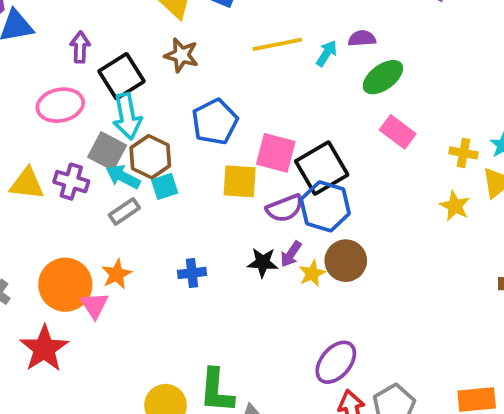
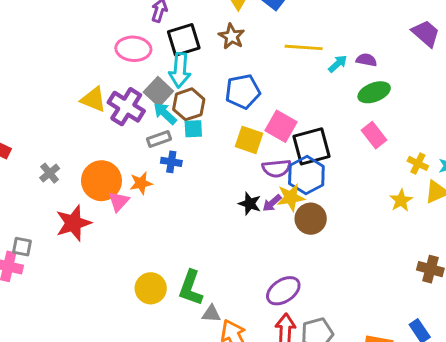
purple cross: (71, 182) -> (126, 107), size x1.4
blue cross: (192, 273) -> (171, 162), moved
yellow star: (312, 273) -> (291, 197), moved, size x1.4

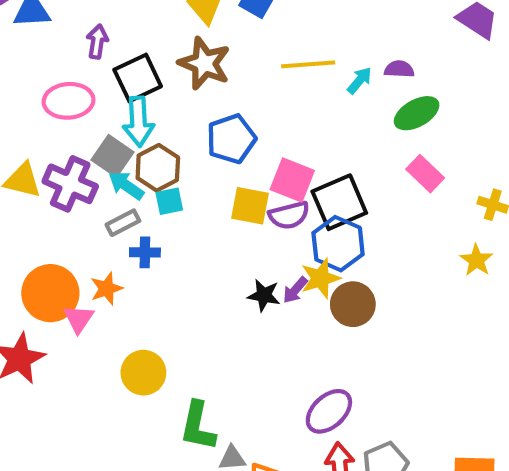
brown star: (232, 36) -> (204, 63), size x1.4
purple semicircle: (277, 168) -> (289, 215), moved
yellow circle: (151, 288) -> (143, 373), moved

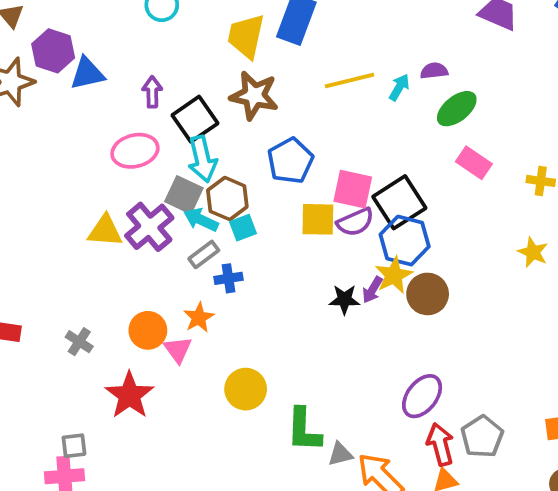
purple cross: (70, 184) -> (149, 227), turned 36
yellow star: (476, 260) -> (533, 252), moved
orange circle: (50, 293) -> (148, 330), size x0.7

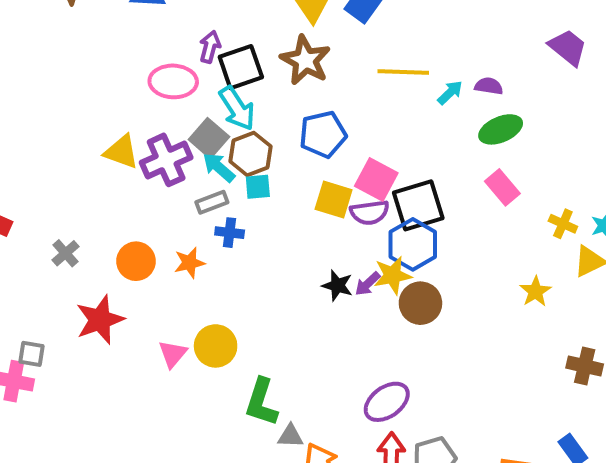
purple arrow: (152, 92) -> (210, 47), moved
cyan arrow: (202, 159) -> (237, 108), turned -36
pink triangle: (178, 350) -> (173, 354), moved

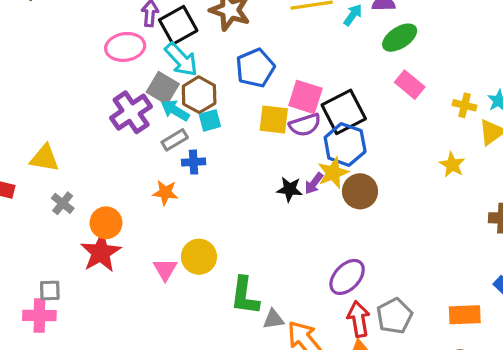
yellow triangle: (122, 152) -> (44, 158), moved
orange circle: (136, 261) -> (106, 223), moved
orange star: (189, 263) -> (165, 193), turned 30

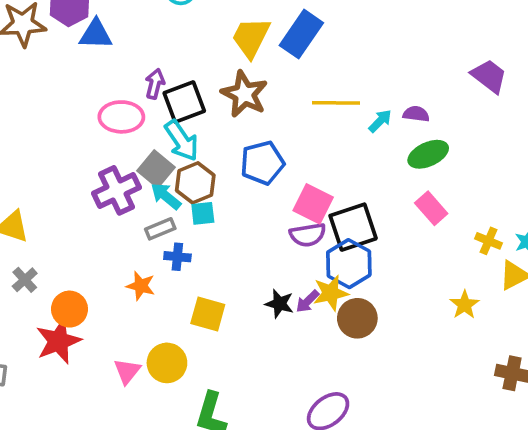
yellow square: (274, 120) -> (208, 314), moved

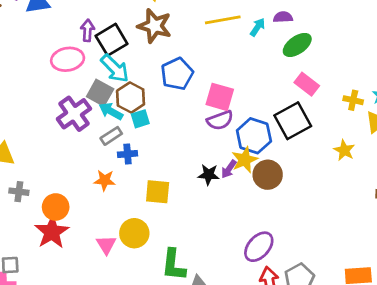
black square: (353, 227) -> (293, 121), moved
gray cross: (25, 280) -> (19, 192), turned -30

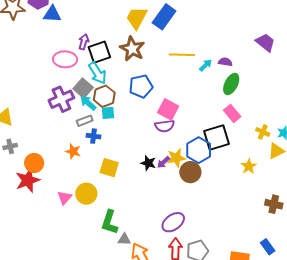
green ellipse: (297, 45) -> (231, 84), turned -40
blue hexagon: (254, 136) -> (199, 150), moved
gray cross: (19, 192) -> (10, 146), turned -32

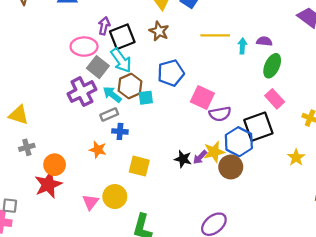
brown star: (132, 49) -> (159, 31), size x0.7
cyan arrow: (206, 65) -> (242, 46), turned -40
gray square: (83, 88) -> (98, 67), moved
cyan square: (108, 113) -> (146, 98), moved
purple semicircle: (165, 126) -> (220, 114), moved

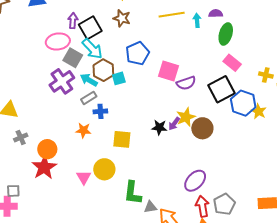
blue hexagon: (239, 142) -> (243, 103), moved

